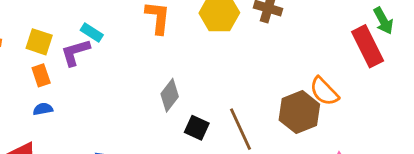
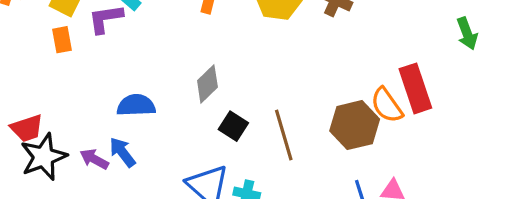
red rectangle: (368, 46) -> (415, 88), moved
blue semicircle: (43, 109) -> (136, 105), moved, size x1.6

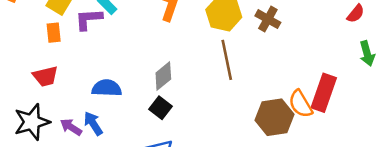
red rectangle: (415, 88) -> (324, 93), turned 33
black square: (233, 126) -> (160, 108), moved
red trapezoid: (27, 128) -> (45, 76), moved
brown line: (284, 135) -> (227, 60), moved

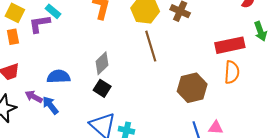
red rectangle: (324, 93) -> (230, 45), moved, turned 64
orange semicircle: (301, 104) -> (232, 72), moved, turned -140
purple arrow: (71, 127) -> (34, 97), moved

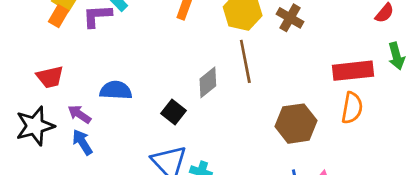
orange rectangle: (13, 37) -> (58, 16), moved, turned 35
gray diamond: (102, 63) -> (208, 82), moved
blue arrow: (50, 105) -> (82, 142), moved

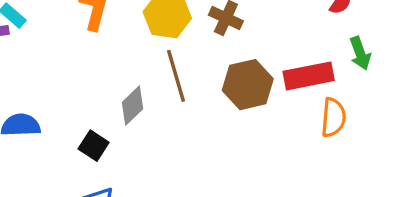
orange semicircle: (352, 108) -> (333, 117), moved
brown hexagon: (296, 124) -> (248, 85), moved

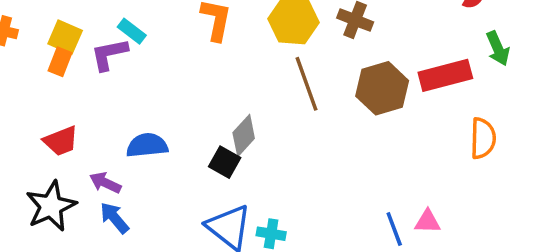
gray diamond: (132, 106) -> (244, 136), moved
orange semicircle: (333, 117) -> (483, 138), moved

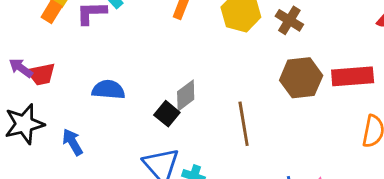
brown line: (306, 84) -> (244, 124), moved
purple arrow: (105, 183) -> (21, 68), moved

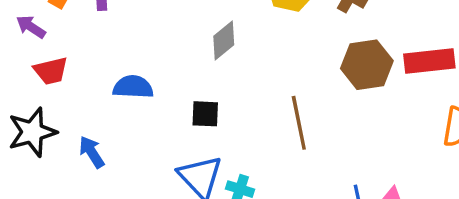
purple arrow: (21, 68) -> (31, 27), moved
gray diamond: (186, 95) -> (224, 40), moved
black square: (167, 114) -> (205, 114), turned -35

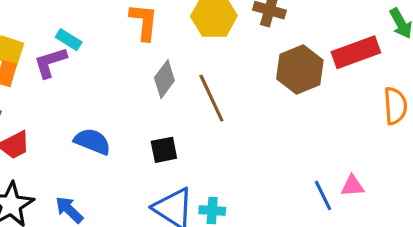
blue semicircle: (133, 87) -> (92, 141), turned 33
brown line: (299, 123) -> (211, 98), moved

